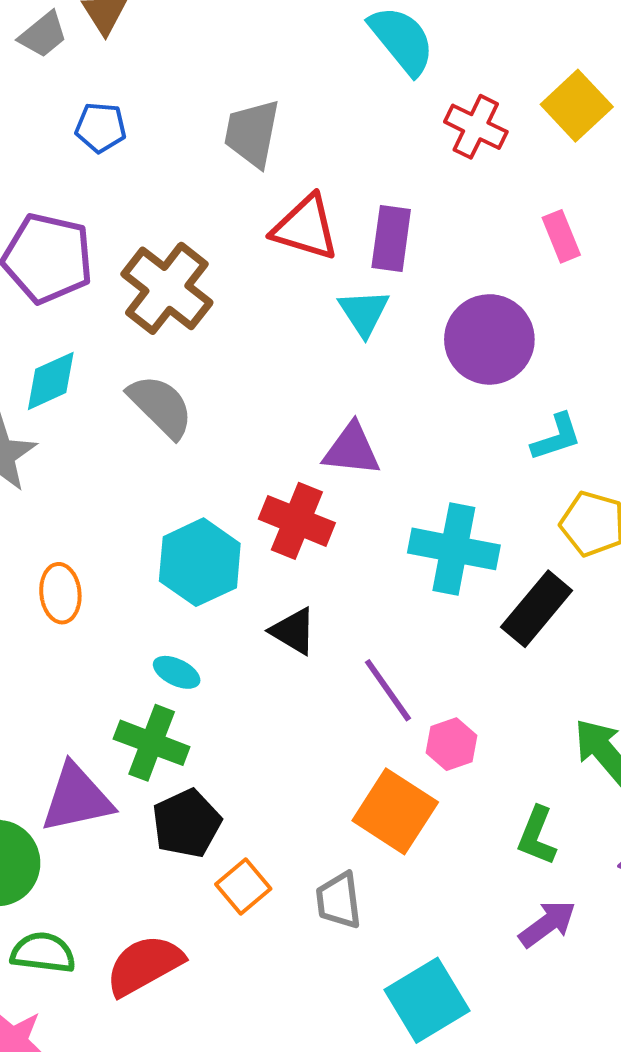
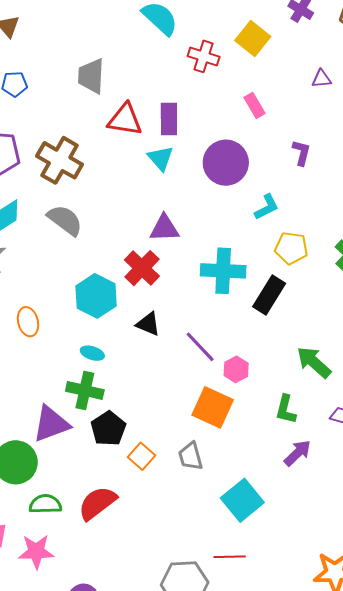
red cross: (297, 521) -> (142, 268), turned 30

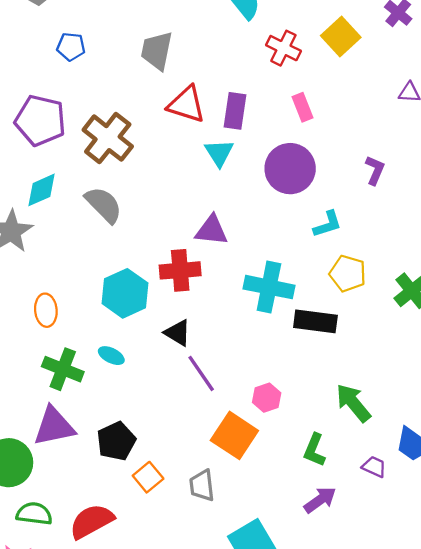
pink rectangle: (255, 105) -> (303, 107), moved
red cross: (142, 268) -> (180, 270), turned 33
black rectangle: (269, 295) -> (315, 321), turned 57
purple line: (200, 347) -> (201, 373), moved
green cross: (85, 390) -> (63, 369), moved

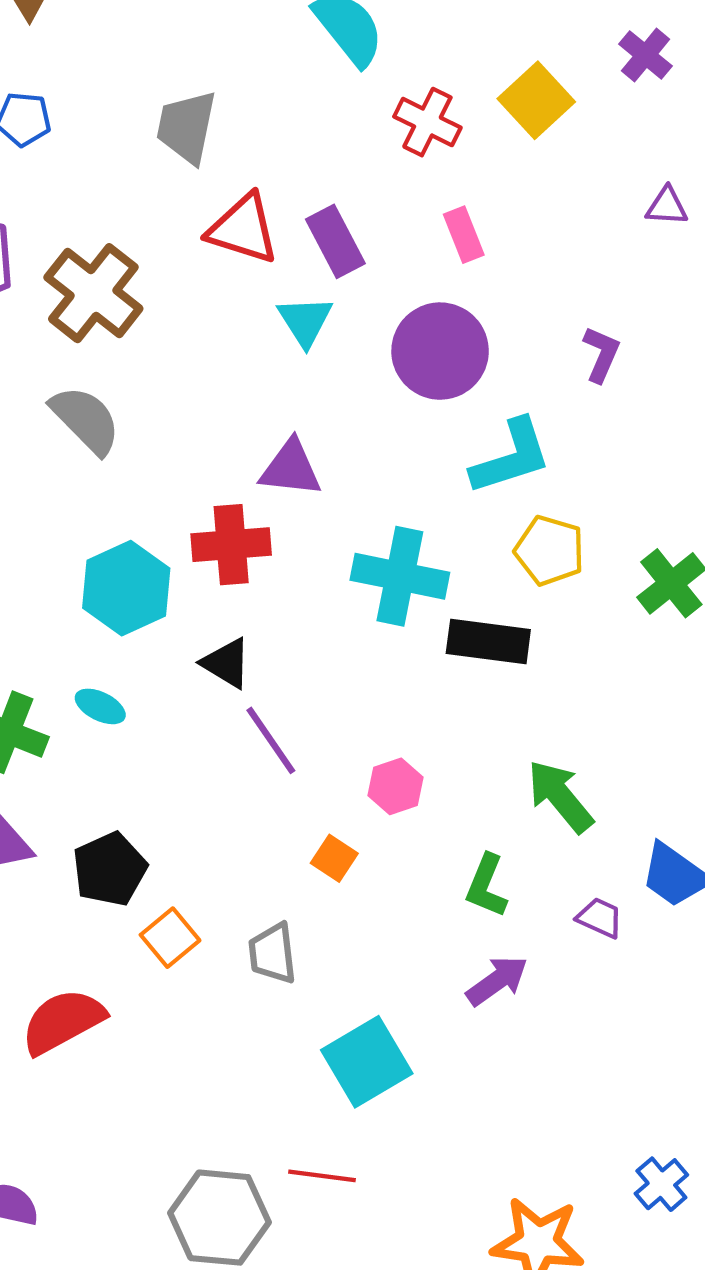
purple rectangle: (235, 111) -> (335, 241), turned -36
cyan L-shape: (327, 224) -> (511, 457), size x1.5
orange square: (234, 435) -> (334, 858), size x0.5

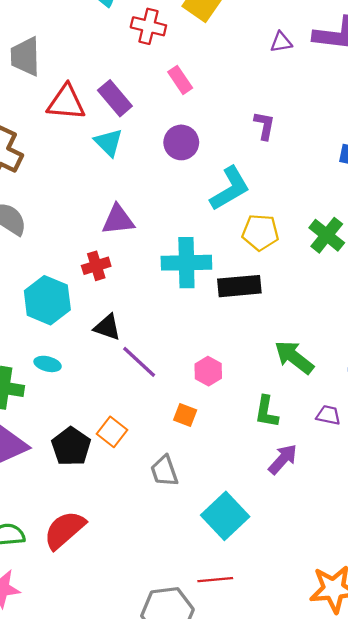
purple circle: (440, 351) -> (181, 142), size x0.7
red cross: (231, 545) -> (96, 266), size x0.7
orange square: (170, 938) -> (112, 432), moved

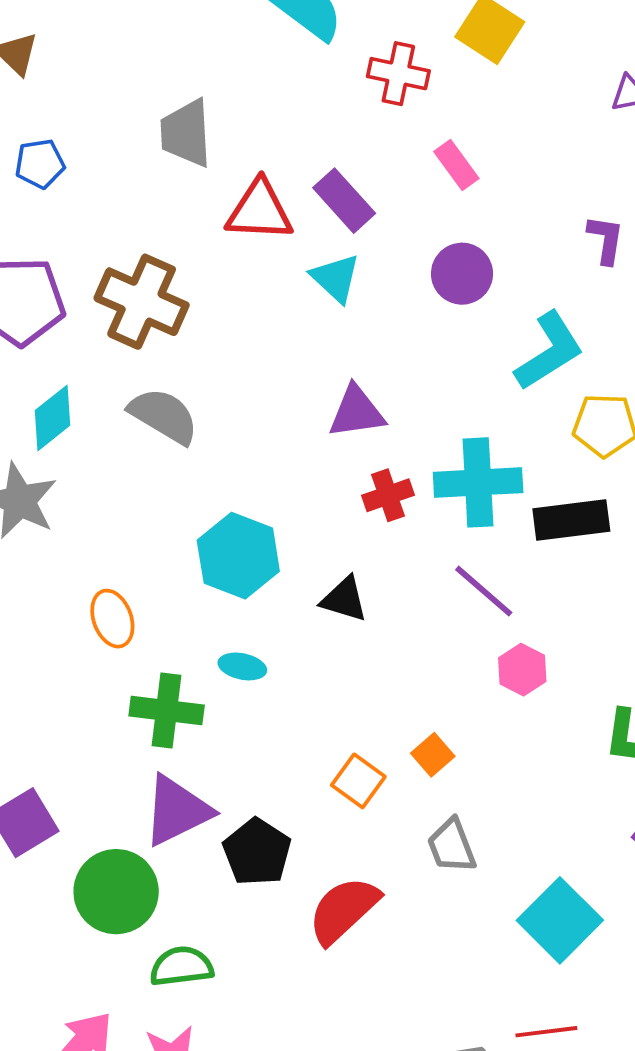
red cross: (96, 266) -> (388, 495), moved
purple line: (139, 362) -> (484, 591), moved
orange square: (185, 415) -> (433, 755), moved, turned 30
black pentagon: (71, 446) -> (257, 852), moved
red semicircle: (64, 530) -> (343, 910), moved

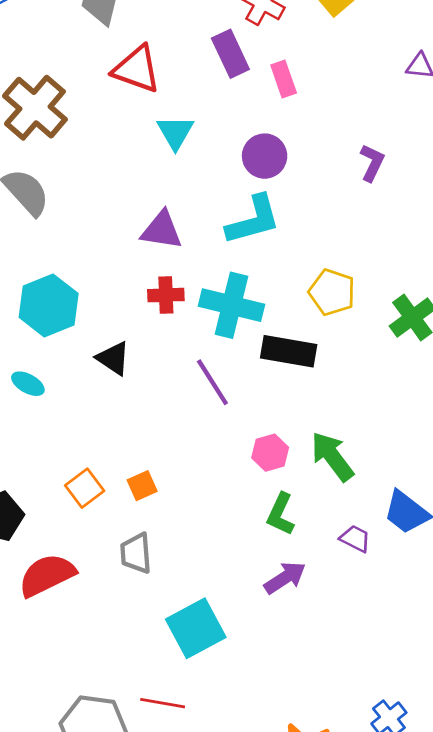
purple rectangle: (344, 201) -> (230, 54), moved
cyan L-shape: (549, 351) -> (253, 220), moved
pink hexagon: (522, 670) -> (270, 453), moved

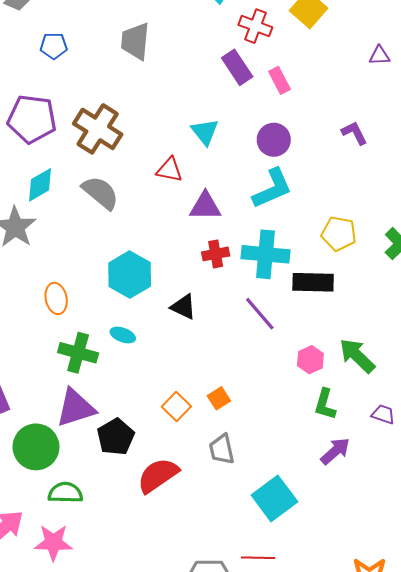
red triangle: (137, 69) -> (170, 170), moved, size x0.7
purple L-shape: (372, 163) -> (354, 133), turned -44

